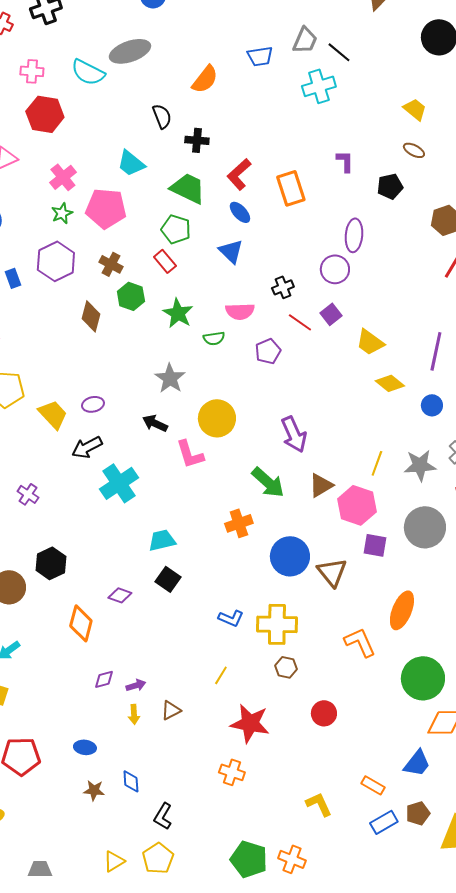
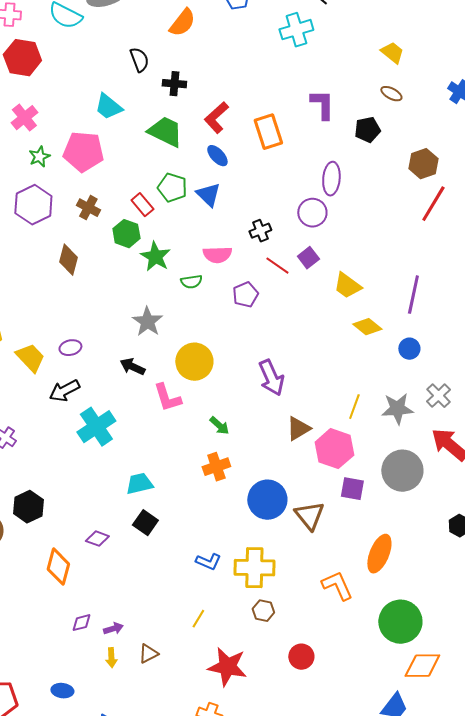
purple L-shape: (345, 161) -> (322, 105), size x1.4
pink cross: (63, 177) -> (24, 118), moved
green pentagon: (176, 229) -> (172, 188), moved
green hexagon: (131, 296) -> (126, 234), moved
green arrow: (268, 482) -> (219, 426), moved, size x0.6

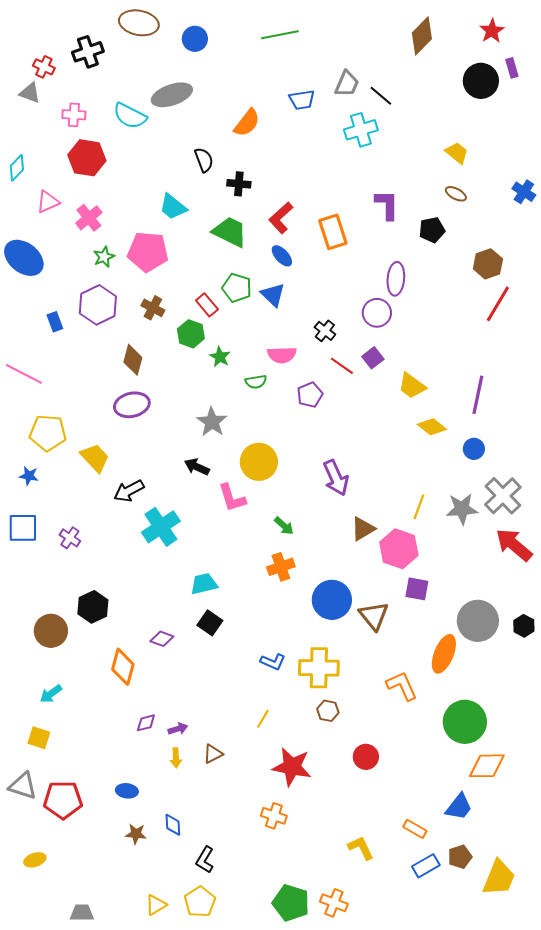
black cross: (260, 231) -> (325, 331), turned -30
green star: (155, 257) -> (220, 357), size x0.7
purple ellipse: (70, 348) -> (132, 405), moved, size x1.6
gray cross: (438, 396) -> (503, 496), size x1.5
gray circle: (402, 471) -> (478, 621), moved

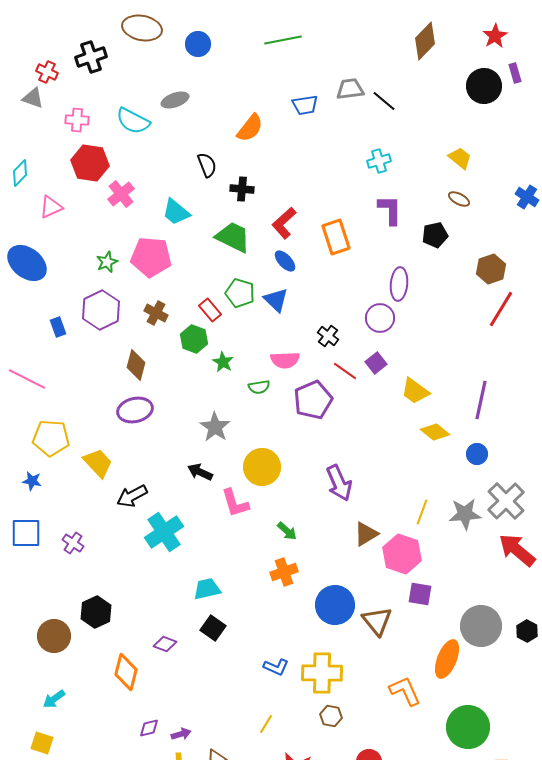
gray trapezoid: (347, 84) -> (350, 89), turned -120
gray ellipse: (172, 95) -> (175, 100), size x0.7
cyan cross: (361, 130) -> (379, 161), moved, size x0.7
pink cross: (89, 218) -> (121, 194), moved
purple pentagon: (310, 395) -> (313, 400), size x1.5

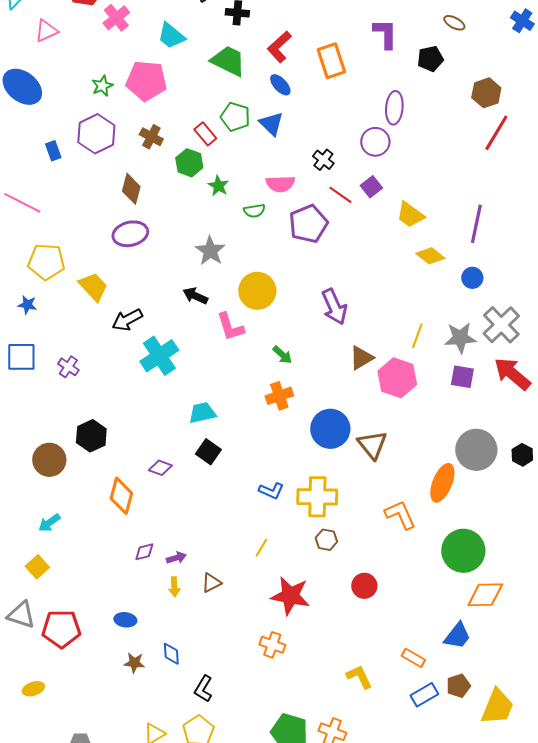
purple square: (420, 594) -> (462, 377), moved
yellow square: (42, 743) -> (37, 567), turned 30

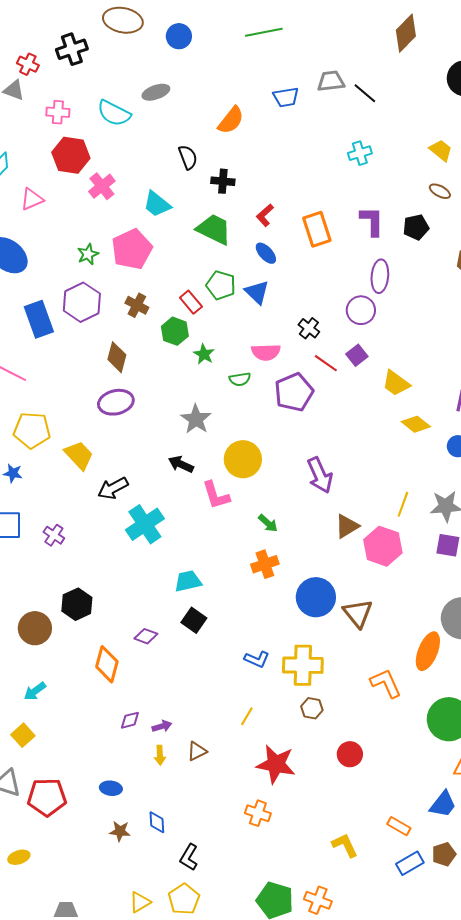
purple L-shape: (385, 34) -> (372, 221), moved
red L-shape: (279, 47) -> (265, 215), size x0.7
pink pentagon: (146, 81) -> (132, 249), turned -30
blue rectangle: (53, 151) -> (39, 319), size x1.8

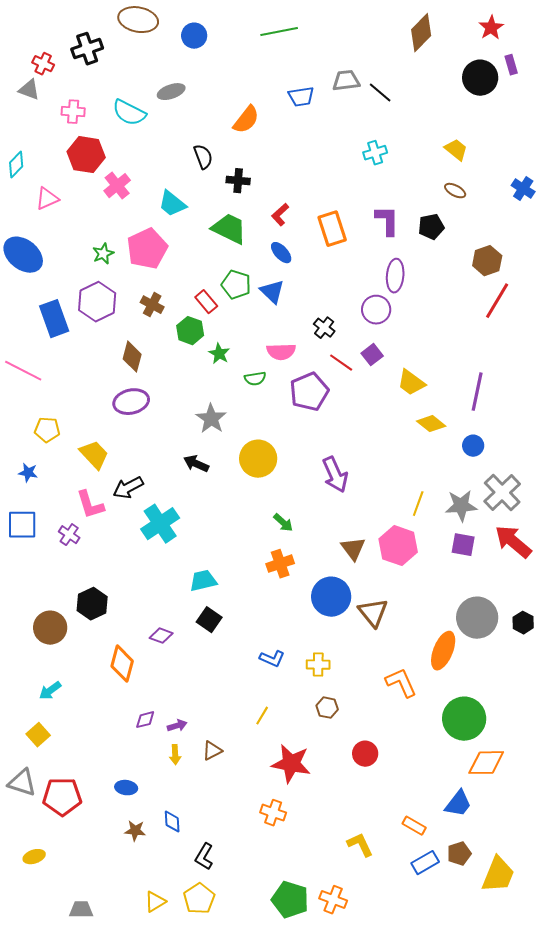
yellow pentagon: (32, 430) -> (47, 430), size x0.7
pink L-shape: (216, 495) -> (90, 505), moved
brown triangle: (347, 526) -> (353, 549), moved, turned -36
yellow cross: (303, 665) -> (318, 665), size x0.6

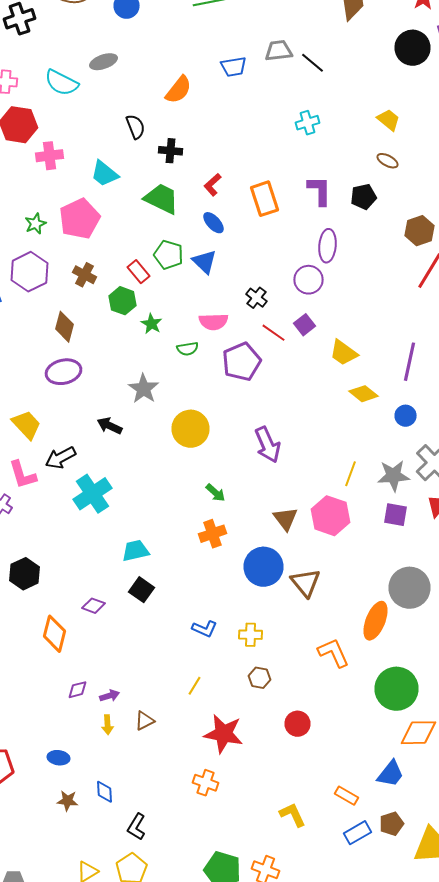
pink cross: (117, 186) -> (50, 156), turned 32
black arrow: (196, 464) -> (110, 426), moved

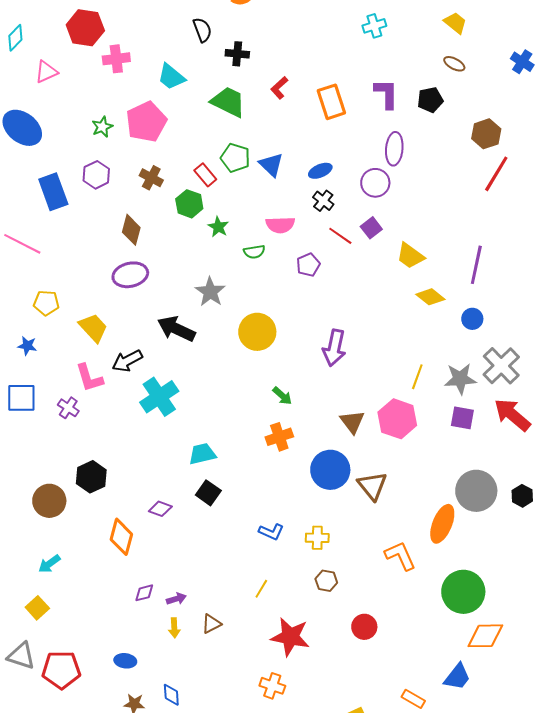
blue ellipse: (214, 223) -> (320, 171), moved, turned -70
purple hexagon: (30, 272) -> (96, 175), size x0.7
purple pentagon: (242, 362) -> (308, 265), size x0.6
black arrow: (110, 426) -> (176, 329), size x1.5
purple arrow: (268, 445) -> (334, 348), turned 36

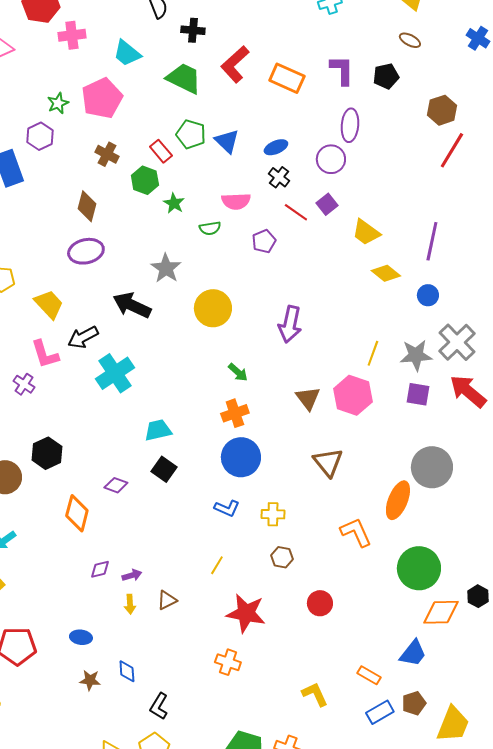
red L-shape: (279, 88) -> (235, 64), size x1.6
orange rectangle: (331, 102) -> (287, 78), turned -48
purple hexagon: (96, 175) -> (40, 136), moved
blue circle: (330, 470) -> (241, 457), moved
black hexagon: (522, 496) -> (478, 596), moved

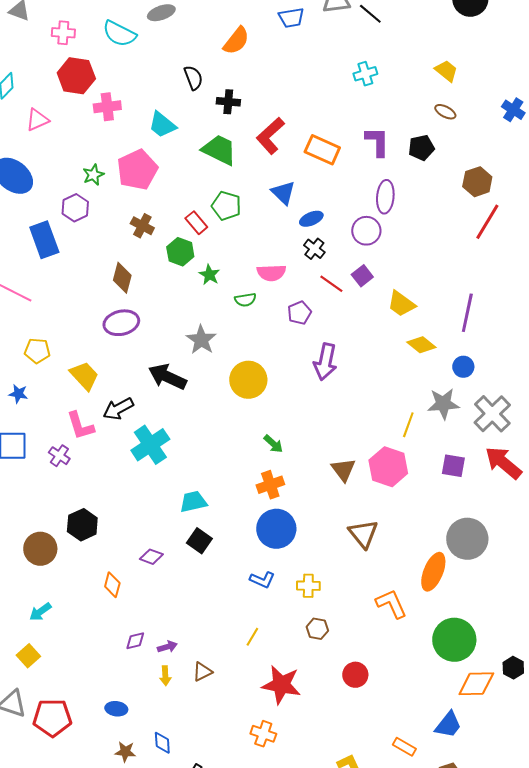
blue triangle: (227, 141) -> (283, 193), moved
purple arrow: (290, 324) -> (325, 362), moved
gray star: (416, 355) -> (443, 404), moved
orange diamond: (77, 513) -> (112, 585), size x0.7

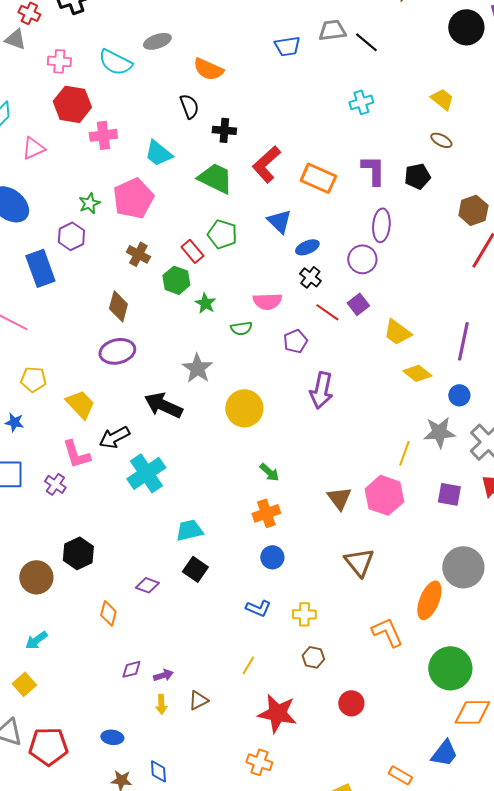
orange semicircle: (236, 41) -> (208, 69), moved, turned 76
blue circle: (276, 529) -> (272, 557), size x0.6

